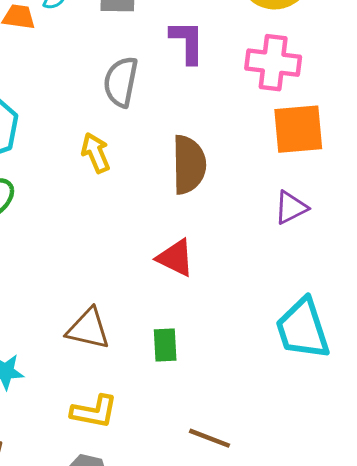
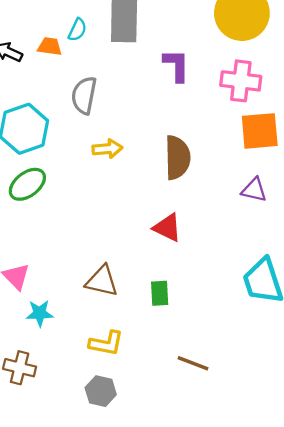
gray semicircle: (121, 82) -> (84, 95), moved
yellow arrow: (96, 153) -> (107, 149), turned 108
purple triangle: (291, 208) -> (254, 190), turned 40

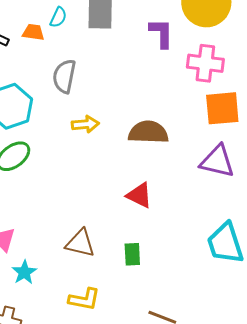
purple L-shape: (176, 65) -> (161, 33), moved
brown semicircle: (177, 158) -> (148, 132), turned -87
purple triangle: (254, 190) -> (217, 161), size x1.5
cyan star: (40, 313) -> (24, 272), turned -30

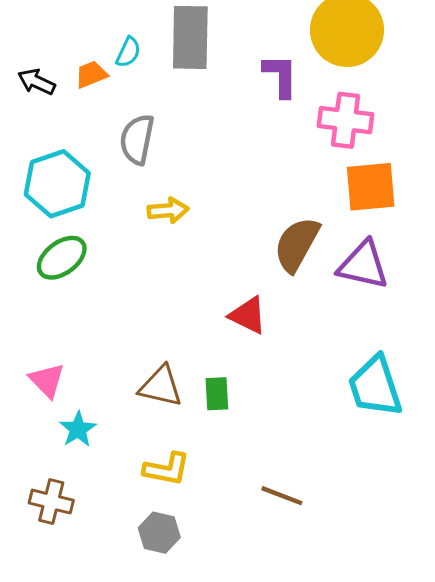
orange trapezoid: (33, 32) -> (91, 74), turned -30
brown semicircle: (148, 132) -> (297, 244), moved, turned -63
green rectangle: (132, 254) -> (217, 394), moved

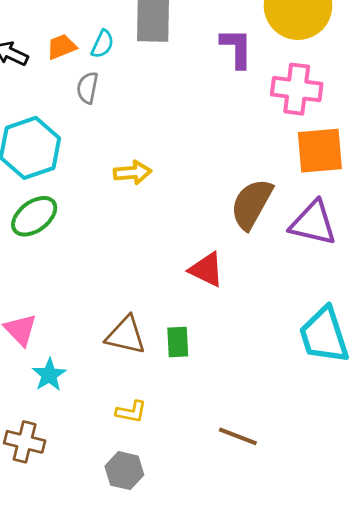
cyan semicircle: (128, 52) -> (103, 44), moved
gray semicircle: (137, 139) -> (87, 88), moved, size x0.7
yellow L-shape: (167, 469) -> (131, 412), size x0.7

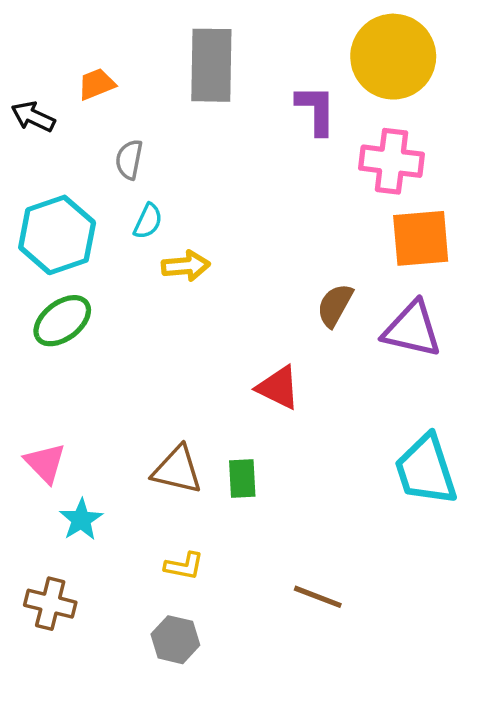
cyan semicircle: (103, 44) -> (148, 221), moved
orange trapezoid: (61, 47) -> (97, 84), moved
brown semicircle: (252, 204) -> (335, 305), size x0.7

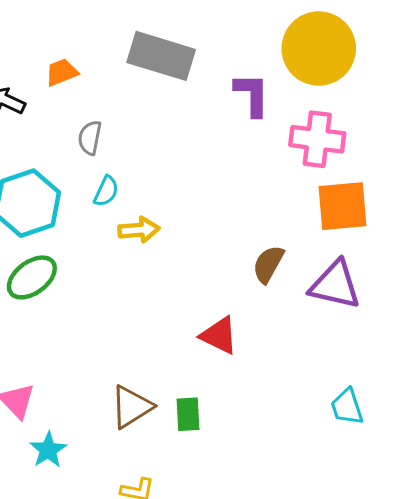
gray rectangle: (211, 65) -> (161, 56), turned -74
brown triangle: (177, 470) -> (131, 407), turned -45
cyan trapezoid: (426, 470) -> (347, 407), size x0.6

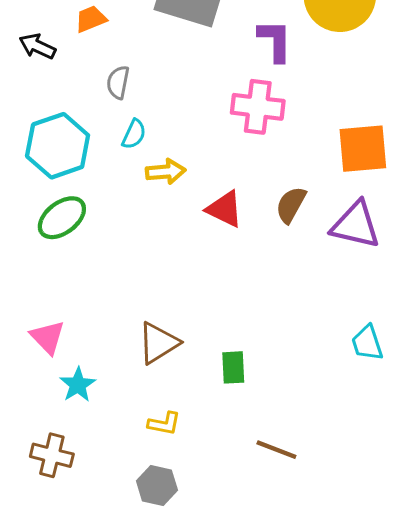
pink cross: (317, 139) -> (258, 107), moved
red triangle: (219, 335) -> (225, 209), moved
green rectangle: (188, 414) -> (233, 367), moved

